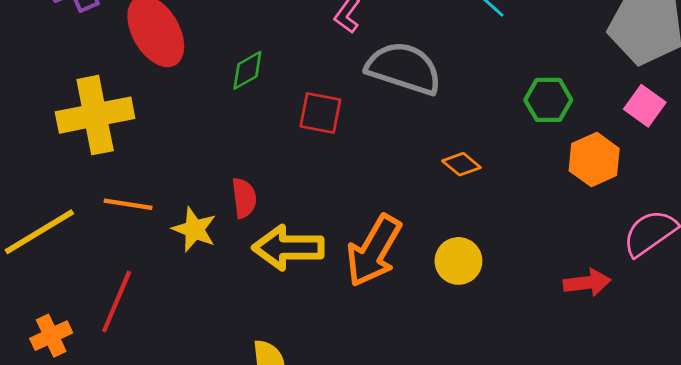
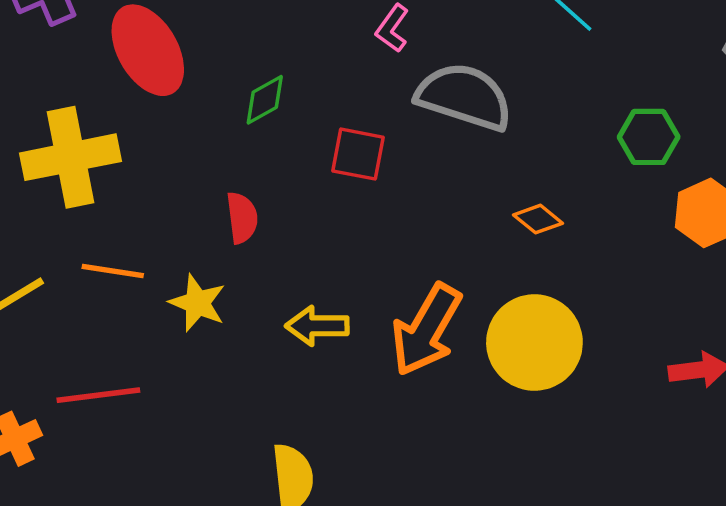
red semicircle: (244, 198) -> (242, 218), moved
yellow arrow: (288, 248) -> (317, 326), size x0.7
yellow circle: (458, 261) -> (534, 343), size x1.6
red line: (117, 302) -> (98, 395), turned 60

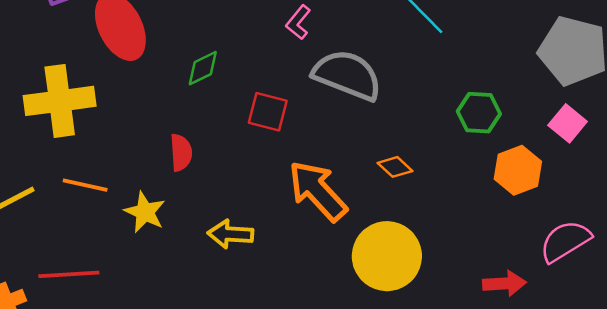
orange arrow: (426, 330) -> (318, 191), moved, turned 104

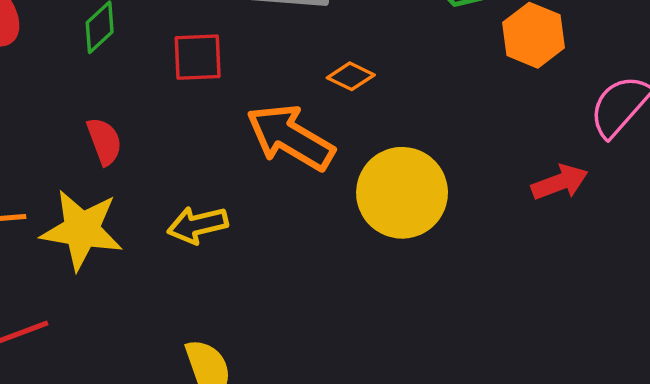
orange diamond: (395, 167) -> (351, 76), moved
yellow star: (145, 212) -> (82, 230), size x1.5

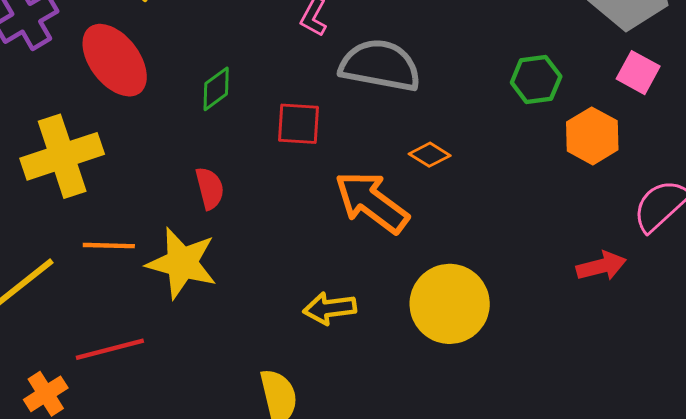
yellow circle: (402, 193) -> (450, 304), moved
yellow arrow: (197, 225) -> (330, 308), moved

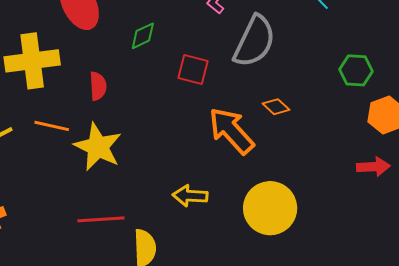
gray semicircle: (380, 66) -> (254, 41), turned 94
red semicircle: (210, 188) -> (98, 86), moved
red arrow: (601, 266) -> (373, 167), moved
red line: (110, 349) -> (101, 219), moved

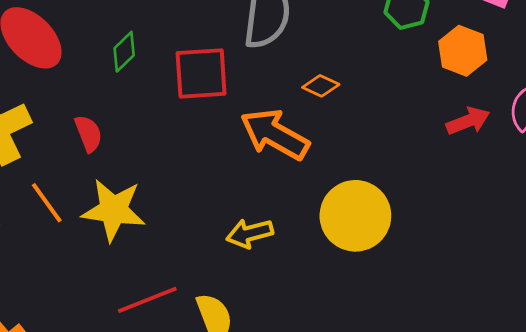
red square: (193, 70) -> (201, 73), size x1.4
orange line: (52, 126) -> (47, 203), turned 60

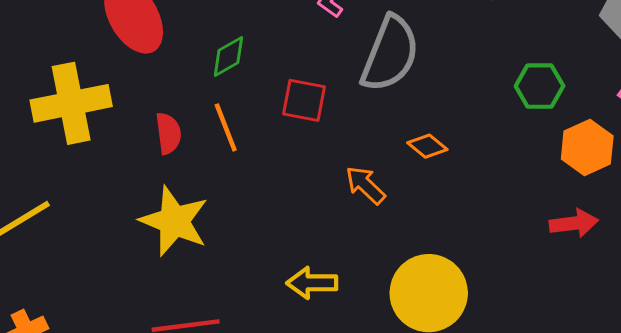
red square: (201, 73) -> (304, 100), size x0.7
orange arrow: (275, 134) -> (365, 185), size x0.6
orange line: (47, 203) -> (226, 127), moved

